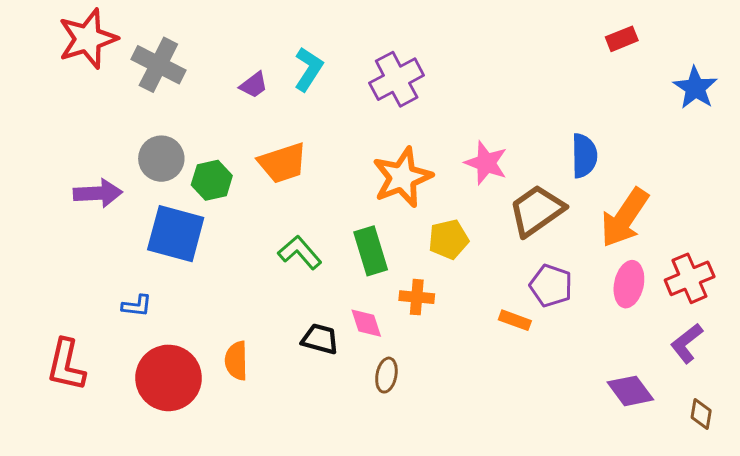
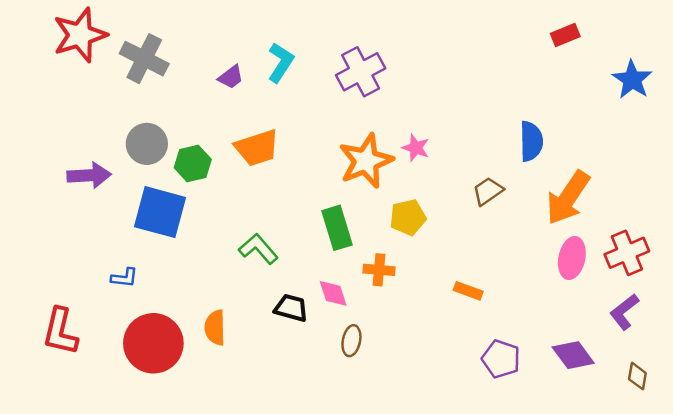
pink star: (486, 163) -> (416, 148), moved, size x0.7
brown trapezoid: (537, 211) -> (488, 191), size x0.6
green L-shape: (300, 252) -> (258, 249), moved
purple pentagon: (551, 286) -> (501, 359), moved

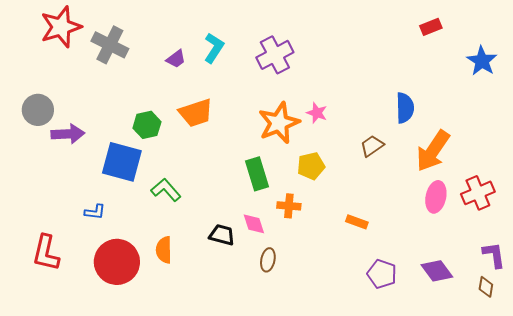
gray circle: (147, 144) -> (38, 110), moved
green L-shape: (258, 249) -> (166, 190), moved
purple L-shape: (624, 312) -> (494, 255), moved, turned 120

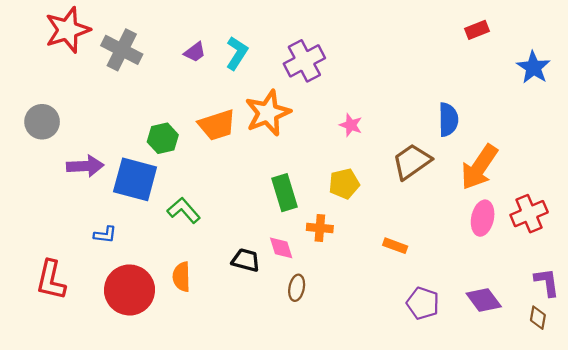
purple trapezoid: (176, 59) -> (195, 52), moved
orange star: (279, 123) -> (268, 113), moved
purple arrow: (68, 134) -> (85, 166), moved
brown trapezoid: (372, 146) -> (412, 162), size x1.5

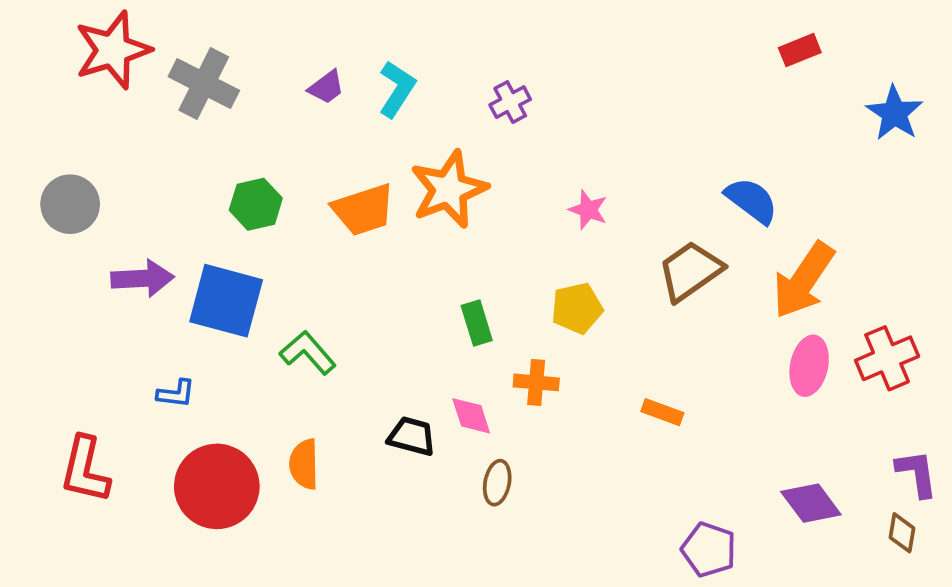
purple cross: (304, 61) -> (510, 102), size x0.6
blue semicircle: (448, 120) -> (752, 200), turned -52
green hexagon: (163, 138) -> (256, 204), moved
green rectangle: (284, 193) -> (477, 323), size x0.7
purple pentagon: (423, 303) -> (709, 550), moved

